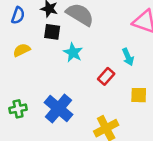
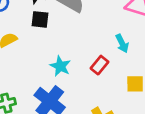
cyan star: (73, 53) -> (60, 66), moved

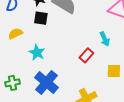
cyan star: (60, 66) -> (37, 53), moved

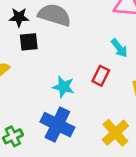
cyan star: (37, 53) -> (63, 87), moved

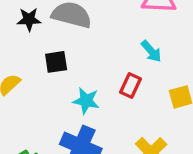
black square: (29, 42) -> (56, 62), moved

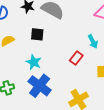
cyan star: (86, 101) -> (34, 62), moved

